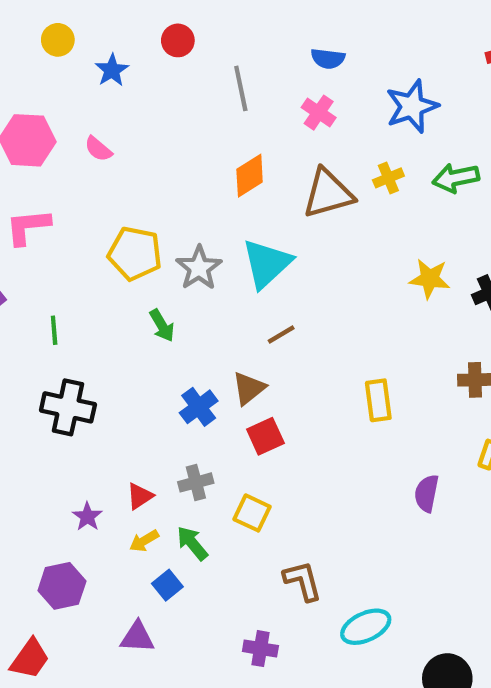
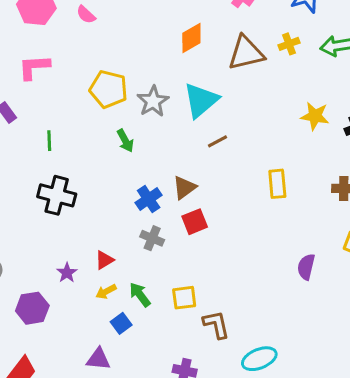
brown line: (281, 334) -> (218, 141), moved
yellow rectangle: (378, 400) -> (277, 184), moved
gray cross: (196, 482) -> (152, 238), moved, turned 35
yellow square: (252, 513) -> (184, 298), moved, turned -35
purple hexagon: (62, 586) -> (32, 308), moved

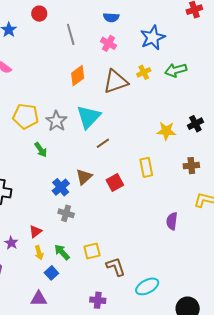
yellow star: (315, 116) -> (166, 131), moved
red square: (195, 222) -> (115, 183), moved
yellow arrow: (106, 292) -> (39, 253), turned -72

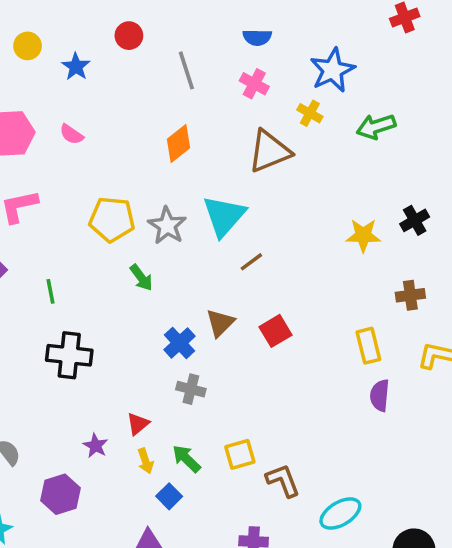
yellow cross: (144, 72) -> (310, 113), moved, turned -32
orange diamond: (78, 76) -> (178, 144), moved
yellow rectangle: (146, 167) -> (368, 346), moved

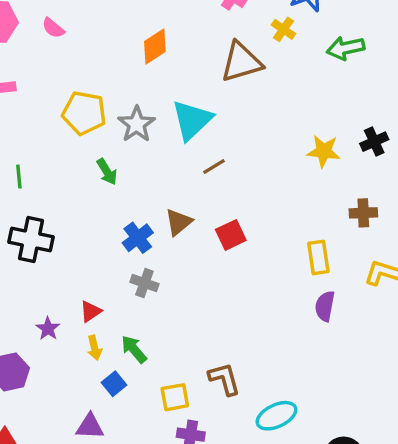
yellow square: (240, 454) -> (175, 397), moved

